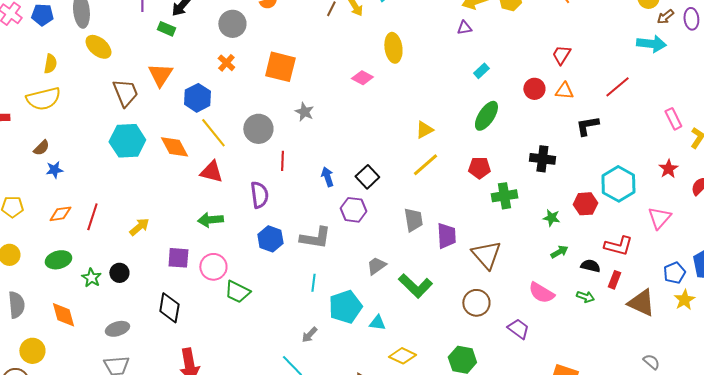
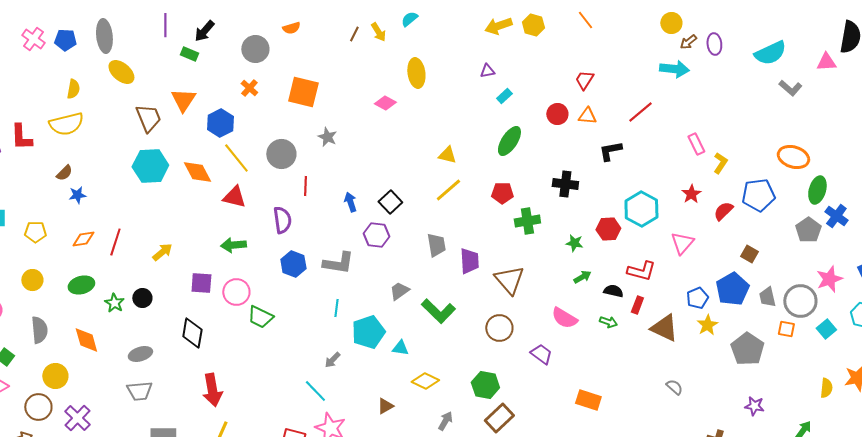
purple triangle: (464, 28) -> (487, 71), moved
yellow triangle: (424, 130) -> (447, 155), turned 42

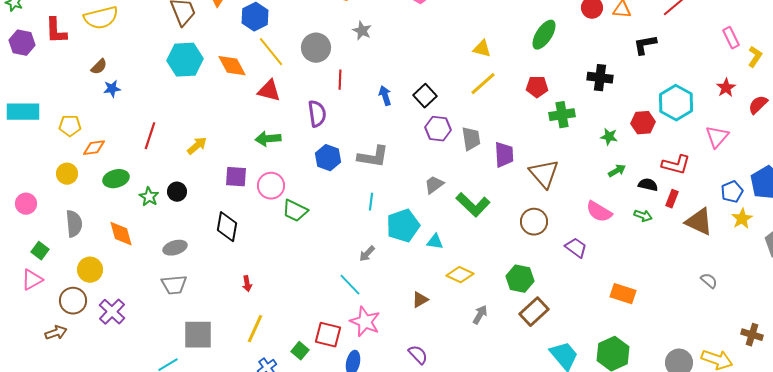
purple hexagon: (376, 235) -> (438, 129), moved
orange diamond: (83, 239) -> (94, 148), moved
red arrow: (212, 390) -> (247, 284), size x0.5

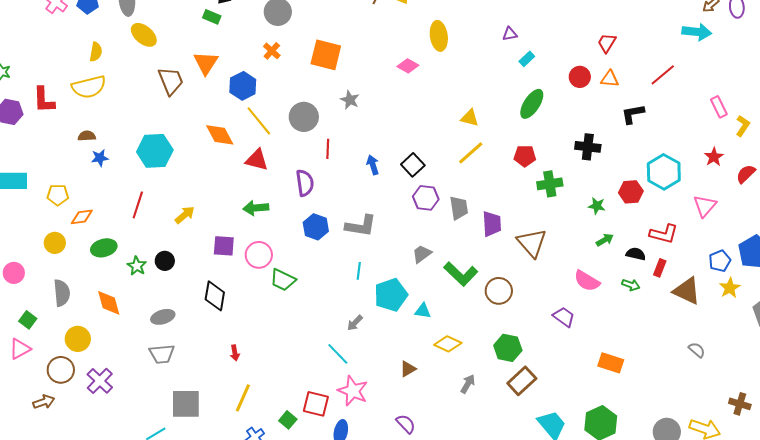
cyan hexagon: (185, 60) -> (155, 151), moved
brown semicircle: (99, 67) -> (87, 136), turned -138
brown circle: (534, 222) -> (499, 291), moved

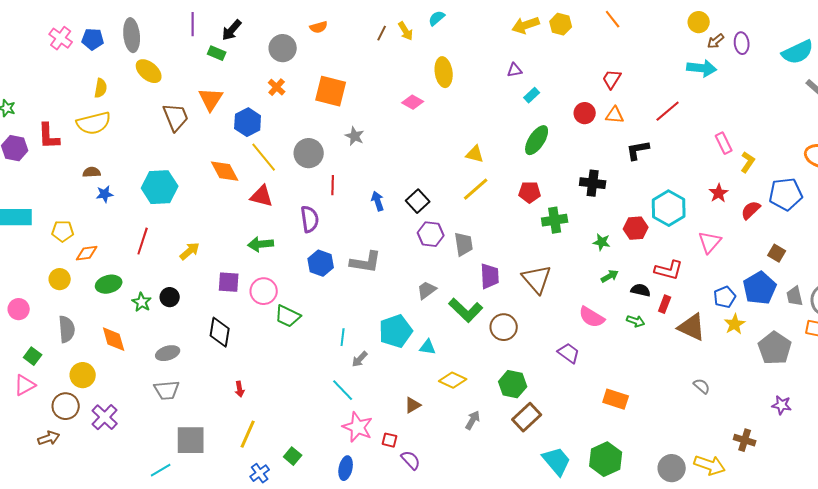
purple trapezoid: (492, 224) -> (490, 276), moved
cyan line: (359, 271) -> (343, 337), moved
red square: (316, 404) -> (390, 440), moved, size x0.6

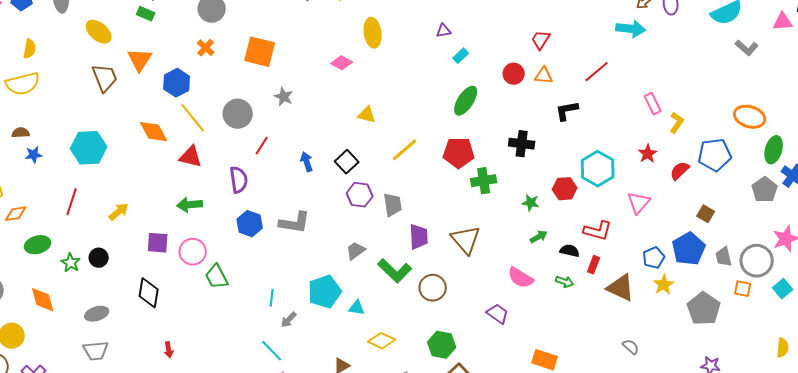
yellow ellipse: (149, 71) -> (99, 32), moved
yellow triangle: (475, 154) -> (367, 115), moved
red line: (333, 185) -> (262, 146), turned 30
red pentagon: (530, 192) -> (459, 153), size x1.4
green trapezoid: (288, 316) -> (217, 277), turned 36

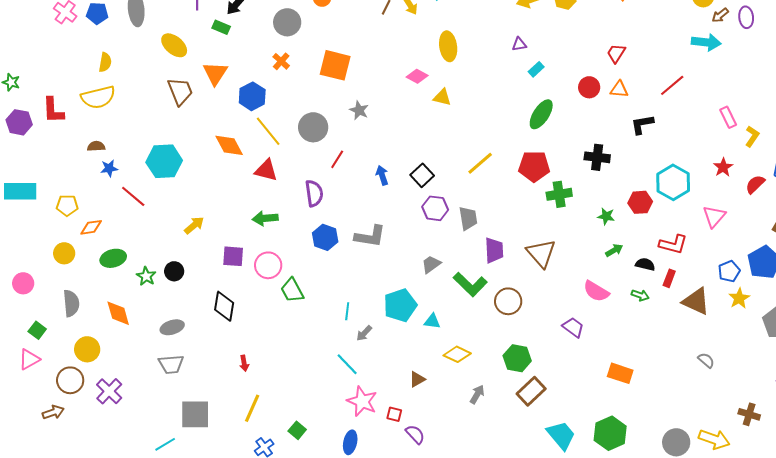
yellow triangle: (367, 115) -> (442, 97), moved
red line: (72, 202) -> (133, 196), moved, turned -68

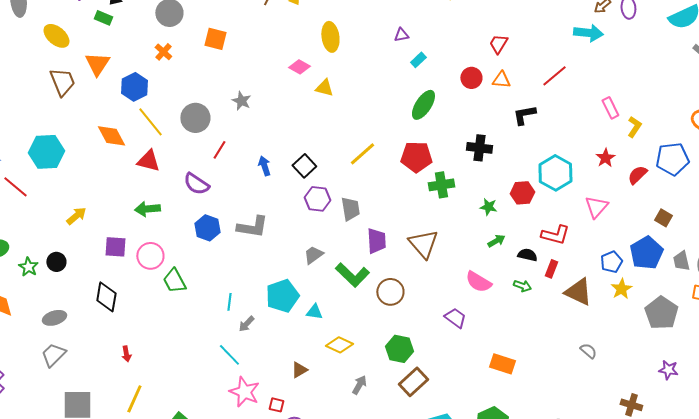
orange square: (335, 65) -> (215, 39), moved, size x0.7
purple semicircle: (314, 193) -> (196, 184), turned 132
gray trapezoid: (171, 364) -> (53, 355), turned 140

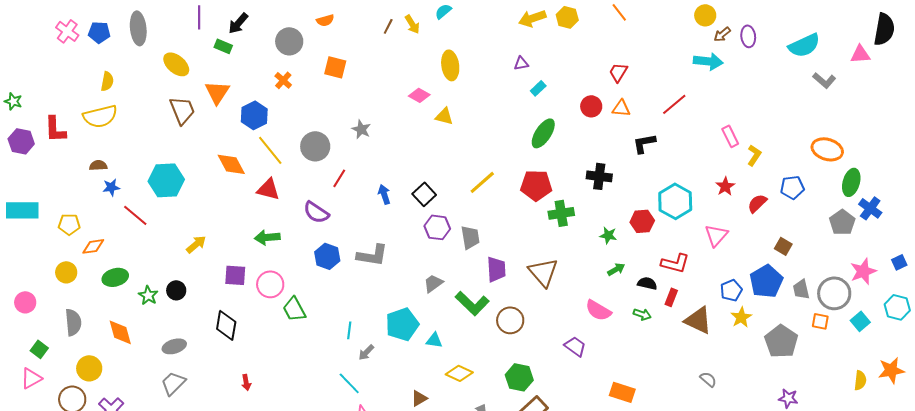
blue pentagon: (672, 159) -> (792, 187), size x0.7

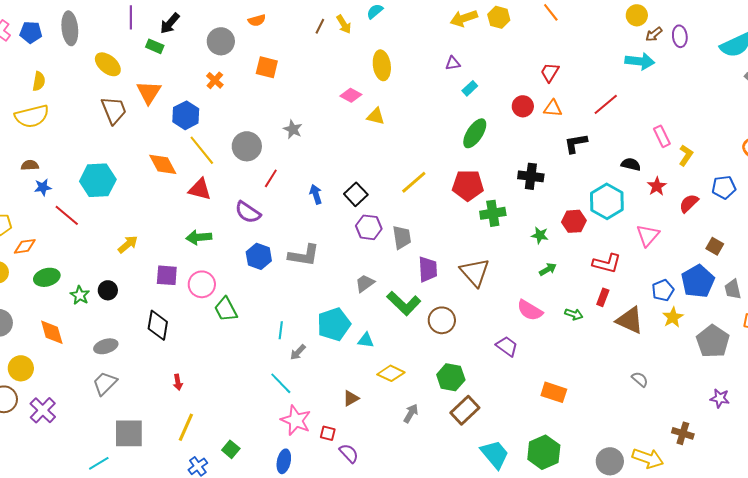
black semicircle: (647, 283) -> (631, 164), moved

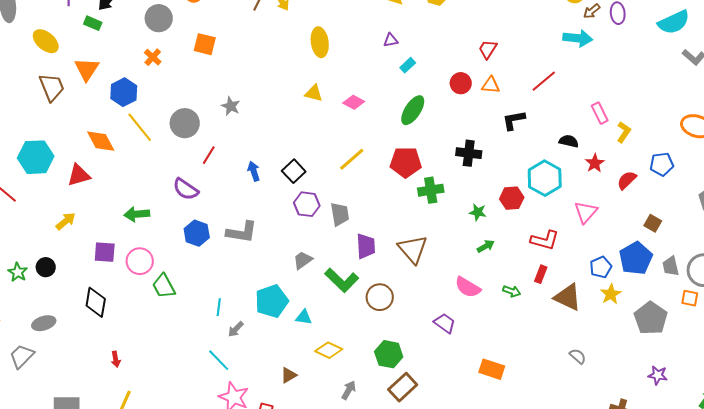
pink diamond: (351, 95) -> (354, 102), moved
red triangle: (200, 189) -> (79, 175), moved, turned -30
gray trapezoid: (105, 383) -> (22, 356), moved

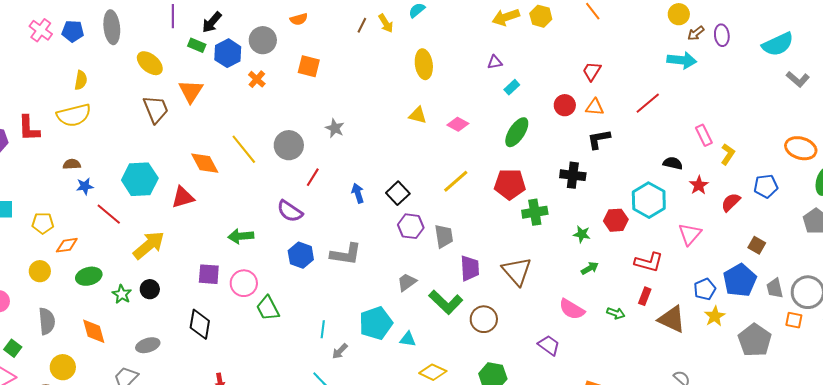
blue hexagon: (124, 92) -> (228, 53), moved
black L-shape: (514, 120) -> (599, 139), moved
yellow arrow: (66, 221) -> (149, 245), moved, size x1.6

